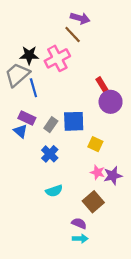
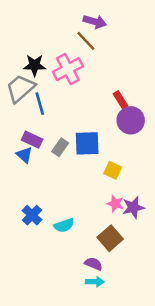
blue cross: (50, 154) -> (32, 215), moved

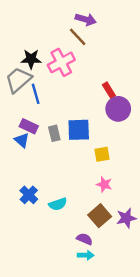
gray rectangle: (60, 147) -> (54, 133), turned -49
yellow square: (113, 170) -> (102, 154), turned -35
purple star: (133, 207) -> (126, 218), moved

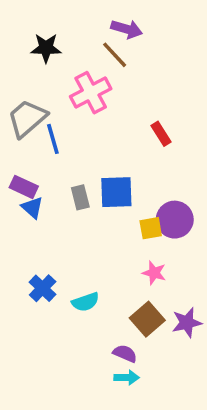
black star: (31, 59) -> (46, 48), moved
purple circle: (118, 109) -> (175, 220), moved
purple rectangle: (29, 126) -> (24, 187), moved

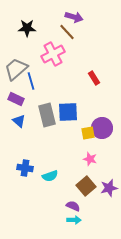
purple rectangle: (24, 187) -> (16, 99), moved
gray rectangle: (80, 197) -> (47, 115), size x1.6
blue cross: (43, 288) -> (25, 168), turned -35

